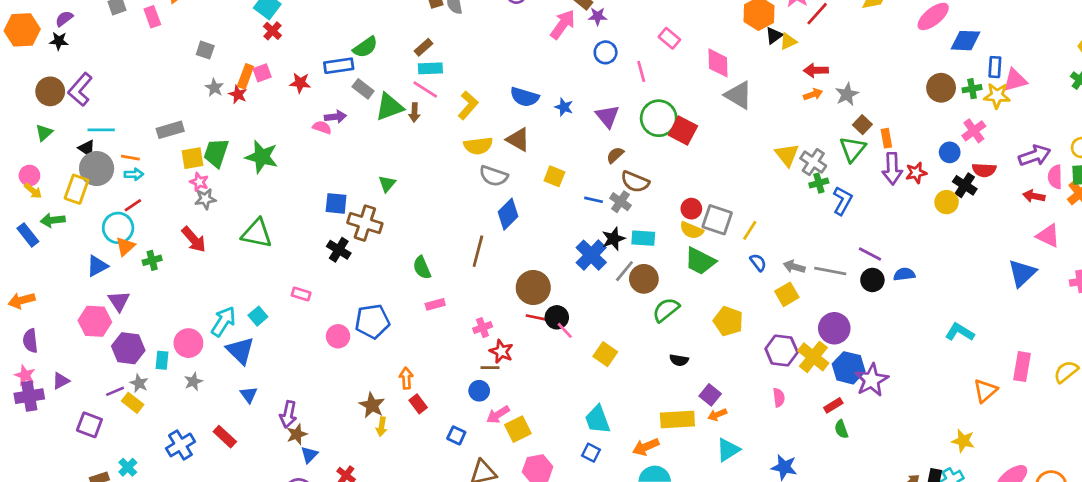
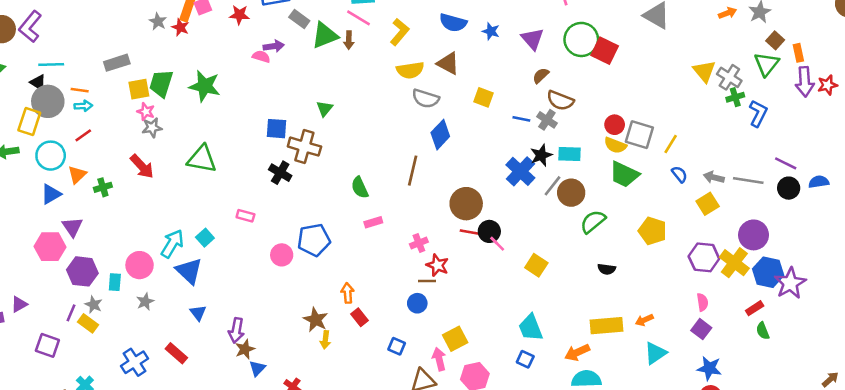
cyan circle: (118, 228) -> (51, 156), moved
purple line: (115, 391) -> (71, 313), turned -42
purple square: (710, 395) -> (701, 329), moved
pink arrow: (498, 415) -> (439, 359), moved, turned 110

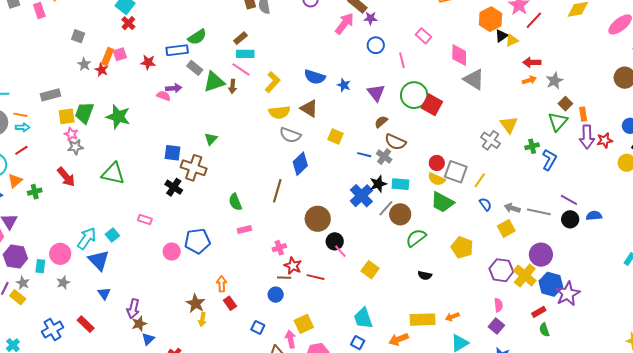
gray cross: (729, 77) -> (491, 140), moved
red line: (471, 232) -> (315, 277), moved

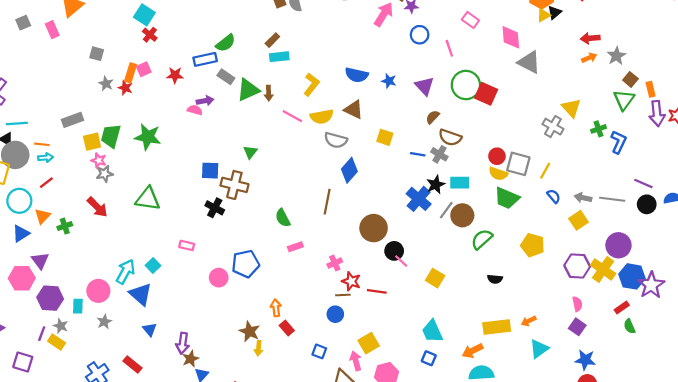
yellow triangle: (512, 40) -> (544, 15), moved
pink line: (241, 69) -> (292, 116), moved

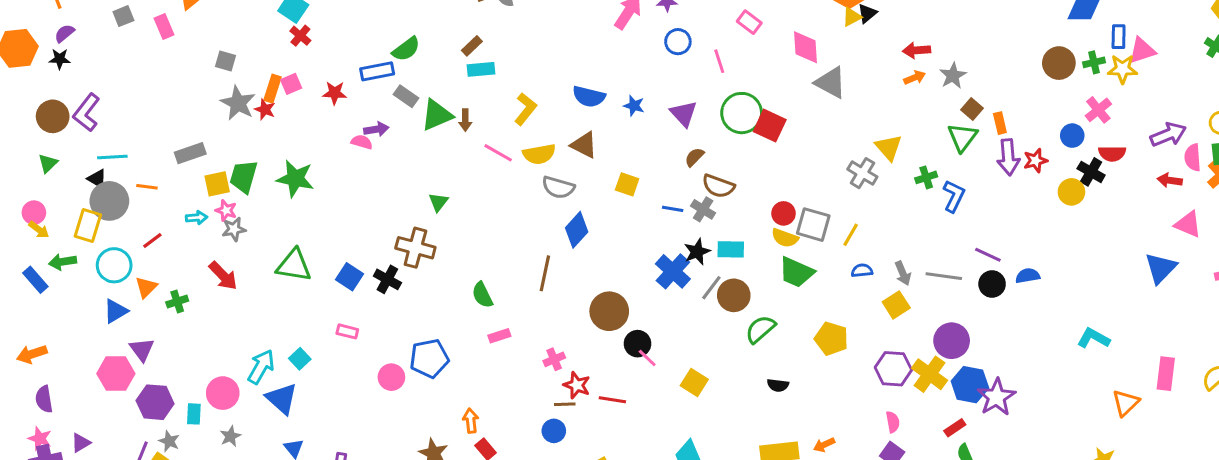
gray star: (106, 84) -> (238, 103), size x1.6
cyan arrow: (46, 158) -> (197, 218), moved
blue square: (210, 171) -> (350, 277), moved, turned 30
blue semicircle: (554, 196) -> (862, 271), turned -56
gray arrow: (583, 198) -> (903, 273), turned -126

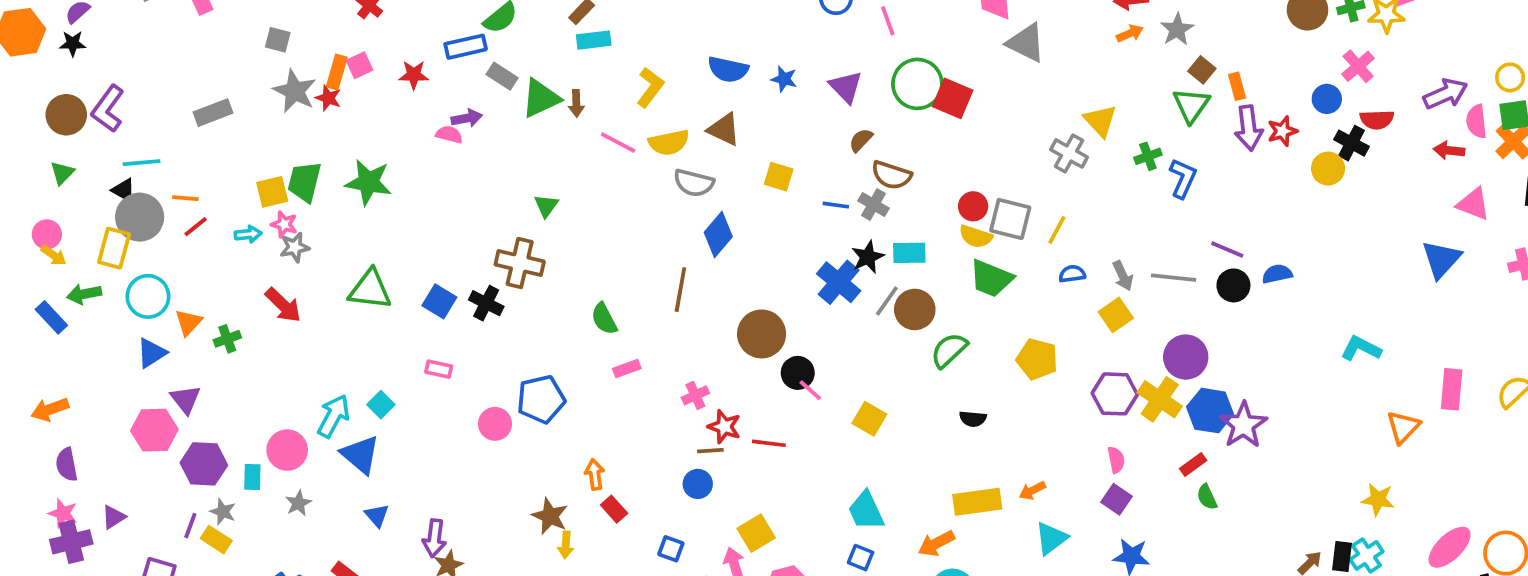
gray rectangle: (190, 153) -> (213, 113), moved
red line: (152, 240) -> (196, 227), moved

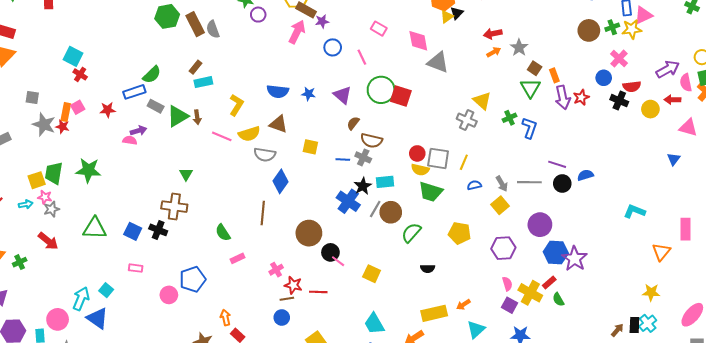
yellow circle: (1328, 169) -> (650, 109), moved
blue triangle: (1441, 259) -> (674, 159), size x0.6
yellow cross: (1160, 399) -> (530, 293), moved

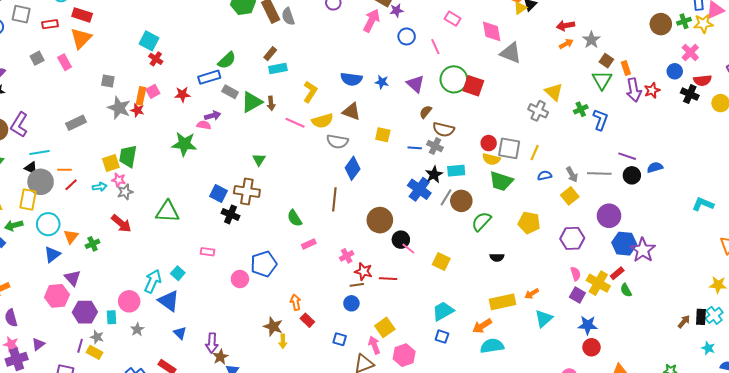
green star: (88, 170) -> (184, 144), moved
blue square: (133, 231) -> (219, 194), moved
cyan trapezoid: (374, 324) -> (443, 311), turned 90

